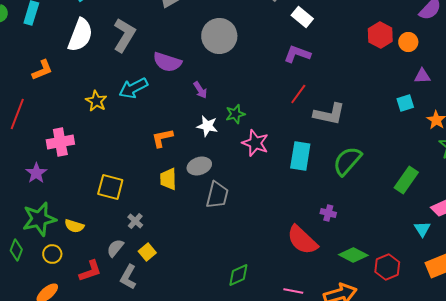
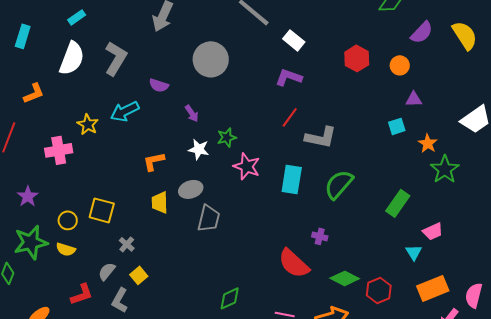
red hexagon: (380, 35) -> (357, 58), moved
purple semicircle: (167, 62) -> (159, 85), size x0.7
pink cross: (60, 142) -> (59, 150), moved
yellow circle: (52, 254) -> (68, 220), moved

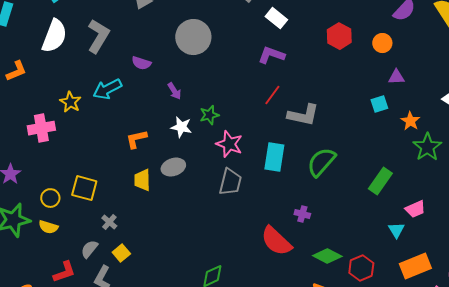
gray trapezoid: (209, 218) -> (230, 182), moved

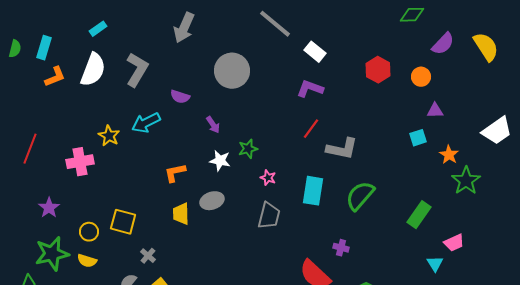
orange L-shape: (16, 71) -> (55, 77), moved
pink star: (229, 144) -> (268, 178), size x0.6

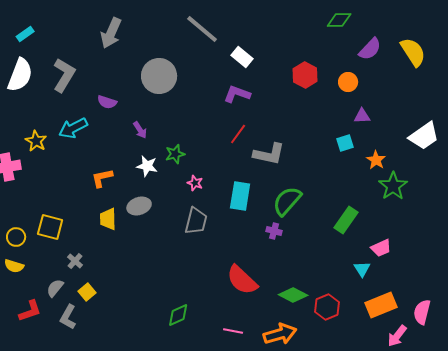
purple cross: (341, 248) -> (274, 231), moved

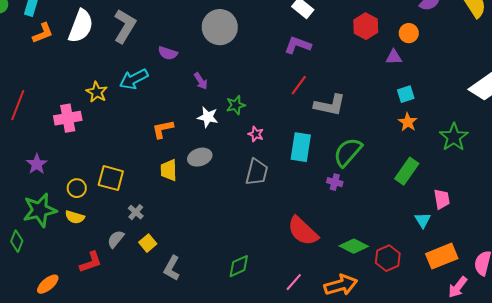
purple triangle: (362, 116) -> (394, 57), moved
orange star: (376, 160) -> (408, 122), moved
pink trapezoid: (381, 248) -> (442, 199), turned -75
gray L-shape: (68, 317) -> (172, 268), moved
pink line: (233, 331) -> (294, 282), turned -60

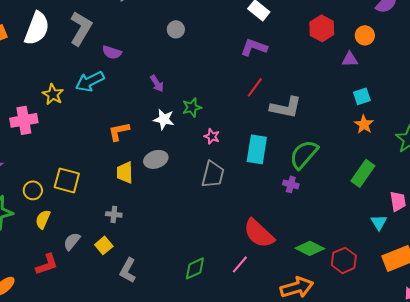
gray circle: (220, 27) -> (176, 29), size x0.5
purple semicircle: (168, 53) -> (112, 52), moved
gray cross: (136, 212) -> (114, 214), moved, turned -35
yellow semicircle: (75, 217) -> (43, 219), moved, turned 96
pink line: (294, 282) -> (240, 264), moved

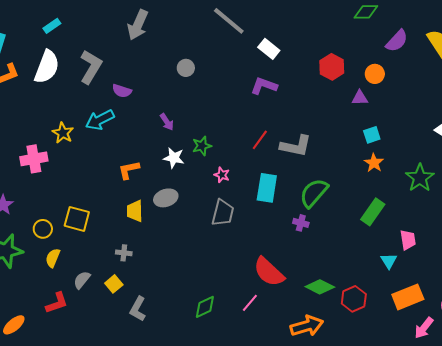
red line: (255, 87) -> (260, 140), moved

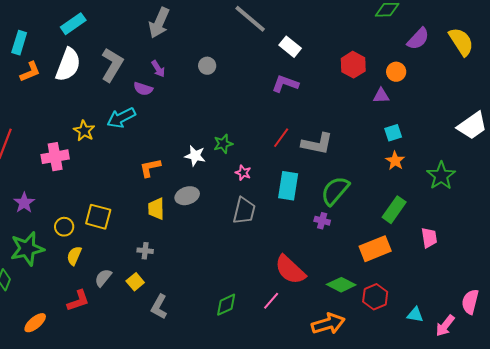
cyan rectangle: (52, 26) -> (73, 24), size x1.4
purple arrow: (167, 122) -> (158, 69), moved
cyan triangle: (389, 261) -> (415, 315), moved, turned -48
orange rectangle: (408, 297) -> (375, 249), moved

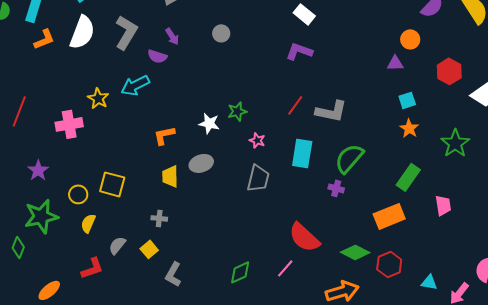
red hexagon: (353, 65) -> (449, 71), moved

